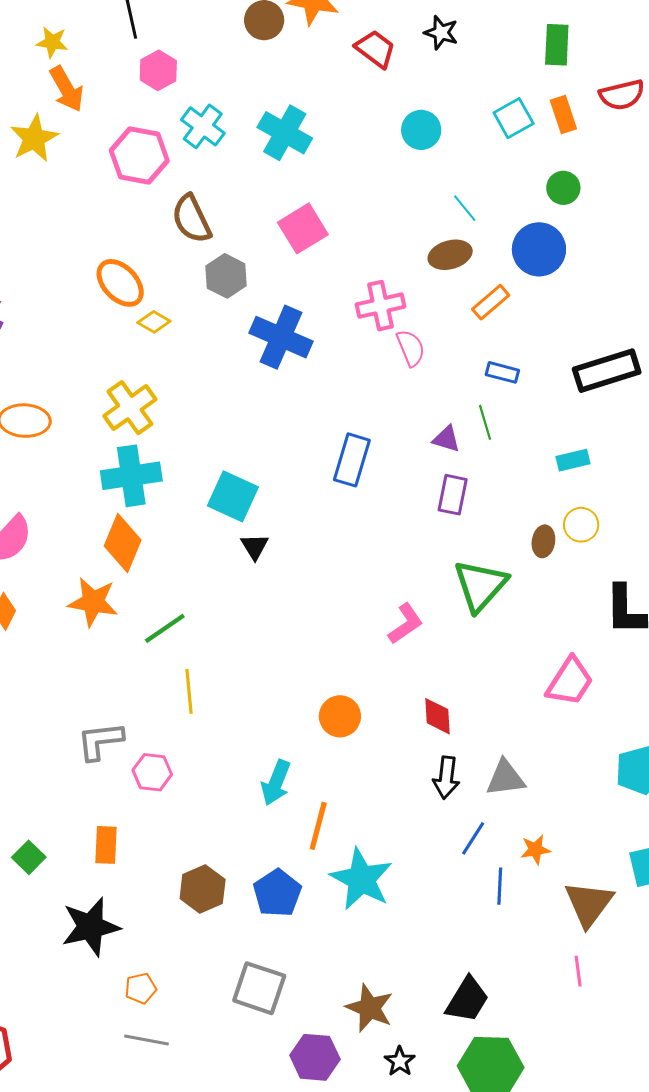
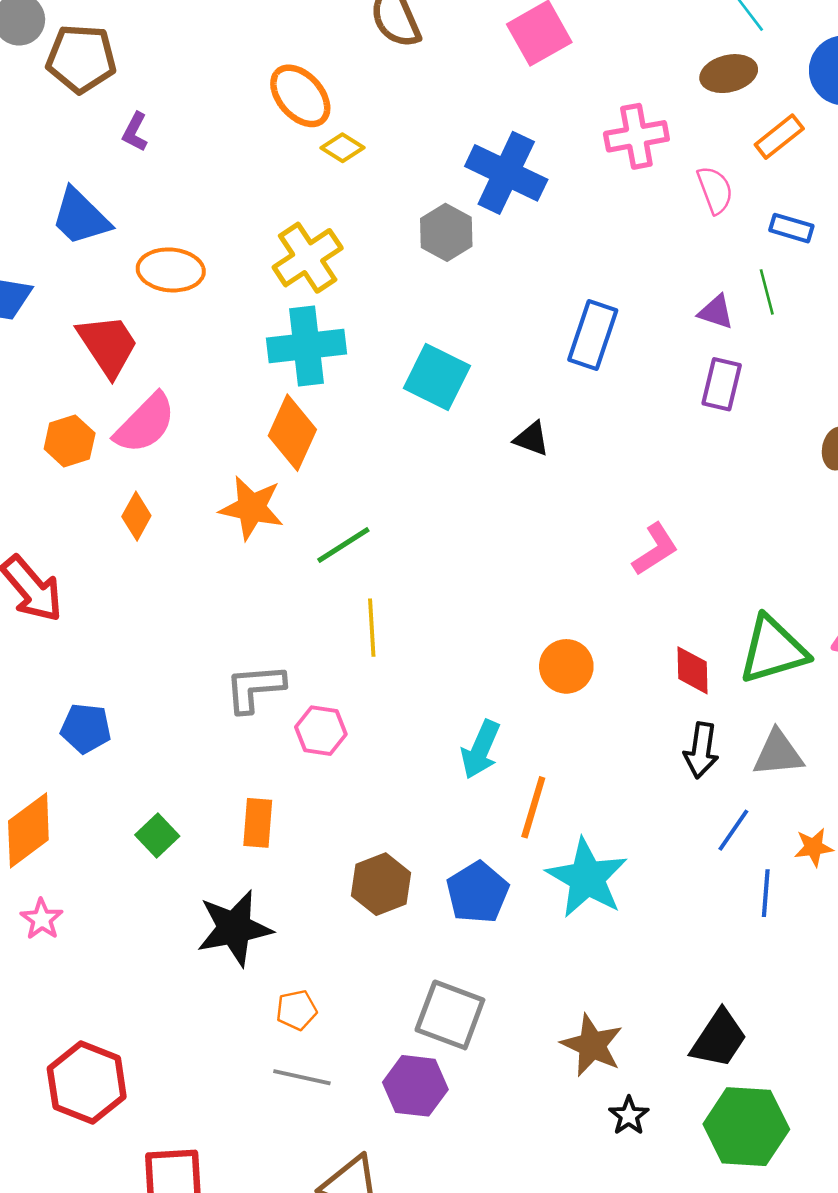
gray hexagon: (226, 276) -> (446, 232), moved
pink semicircle: (411, 348) -> (715, 190), moved
black triangle: (255, 547) -> (532, 439), moved, turned -40
green triangle: (480, 585) -> (773, 650), moved, turned 30
purple hexagon: (315, 1057) -> (415, 1086), moved

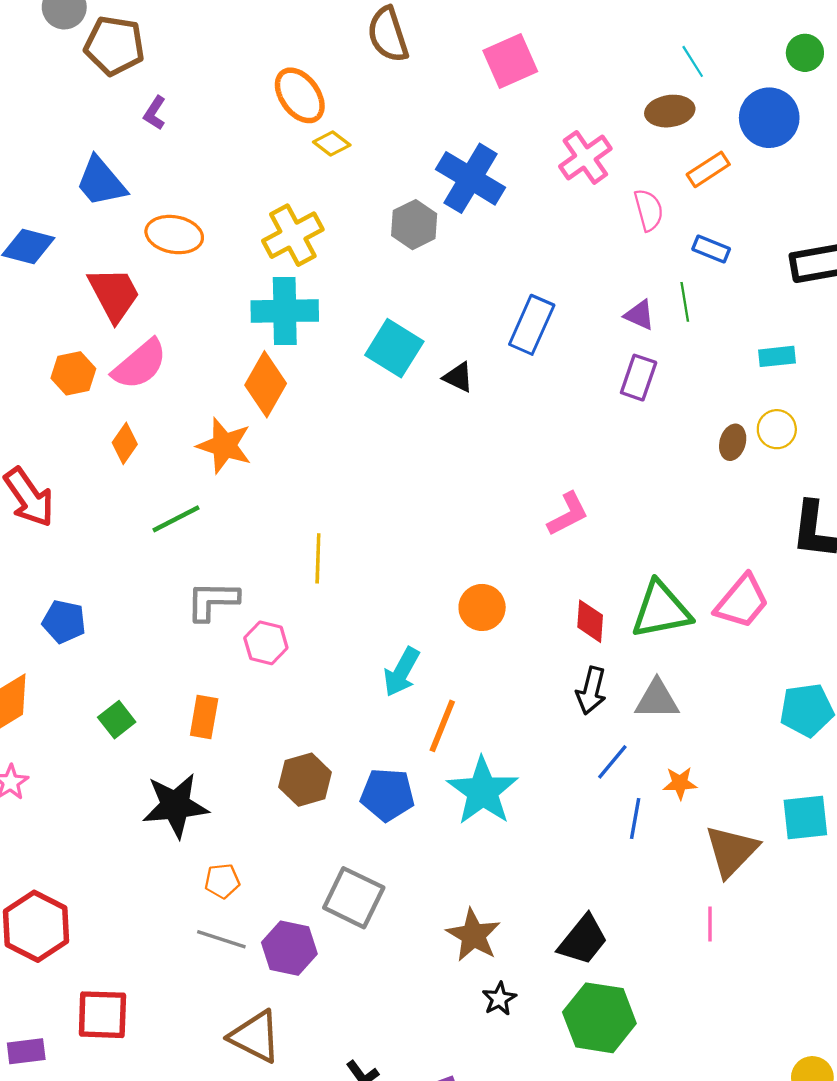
pink cross: (636, 136) -> (585, 158), turned -30
black triangle: (532, 439) -> (458, 377), moved
green line: (343, 545) -> (176, 519), moved
blue pentagon: (478, 893) -> (387, 795), turned 30
purple hexagon: (415, 1086) -> (289, 948), moved

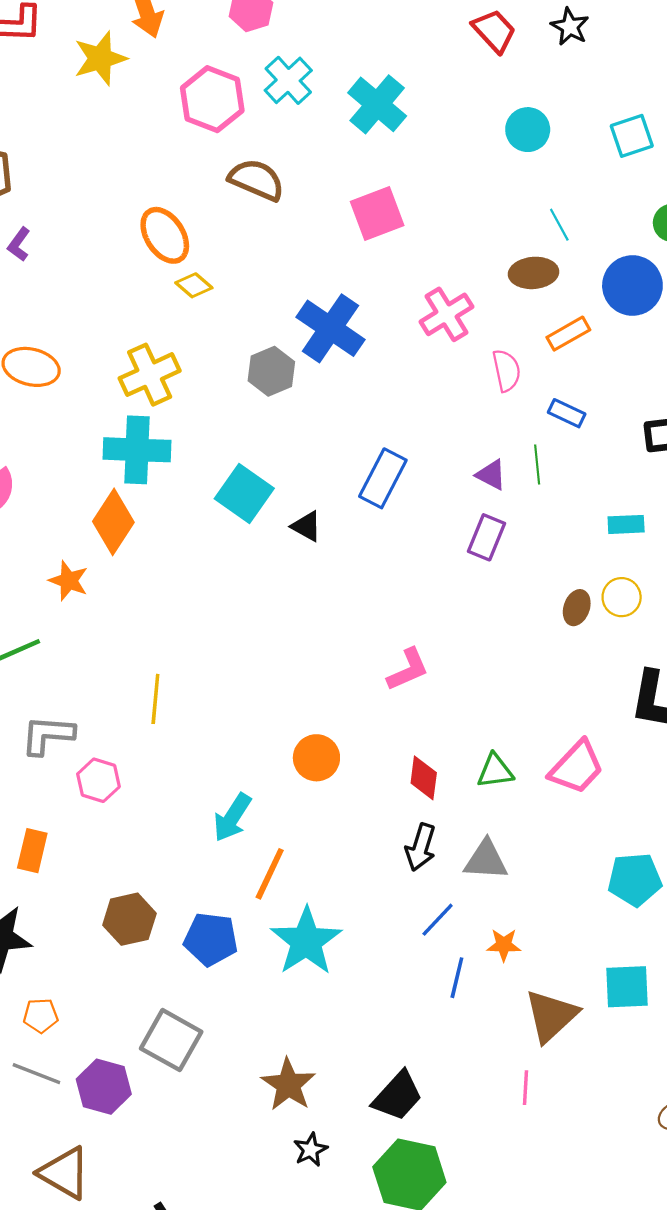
brown semicircle: (388, 35) -> (257, 180), turned 128
orange star: (224, 446) -> (69, 581), size x0.7
green triangle: (661, 610) -> (495, 771), size x0.6

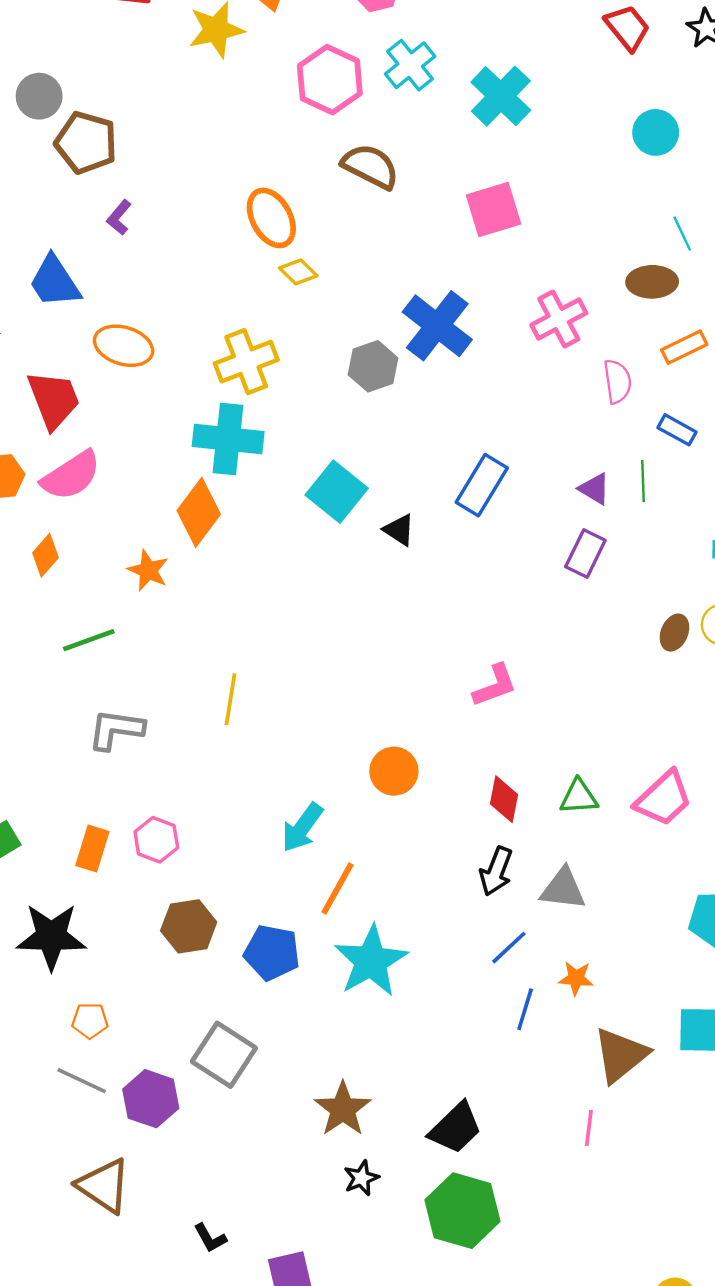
pink hexagon: (98, 780) -> (156, 840), moved

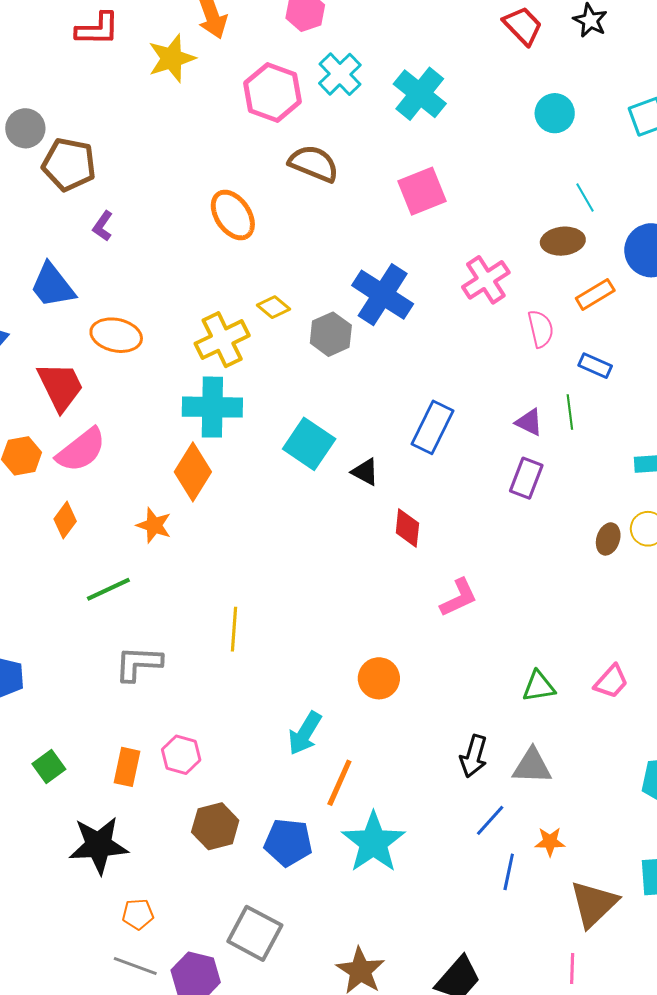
yellow diamond: (298, 272) -> (274, 307), moved
pink trapezoid: (664, 798) -> (611, 682), size x0.7
red diamond: (504, 799) -> (407, 528), moved

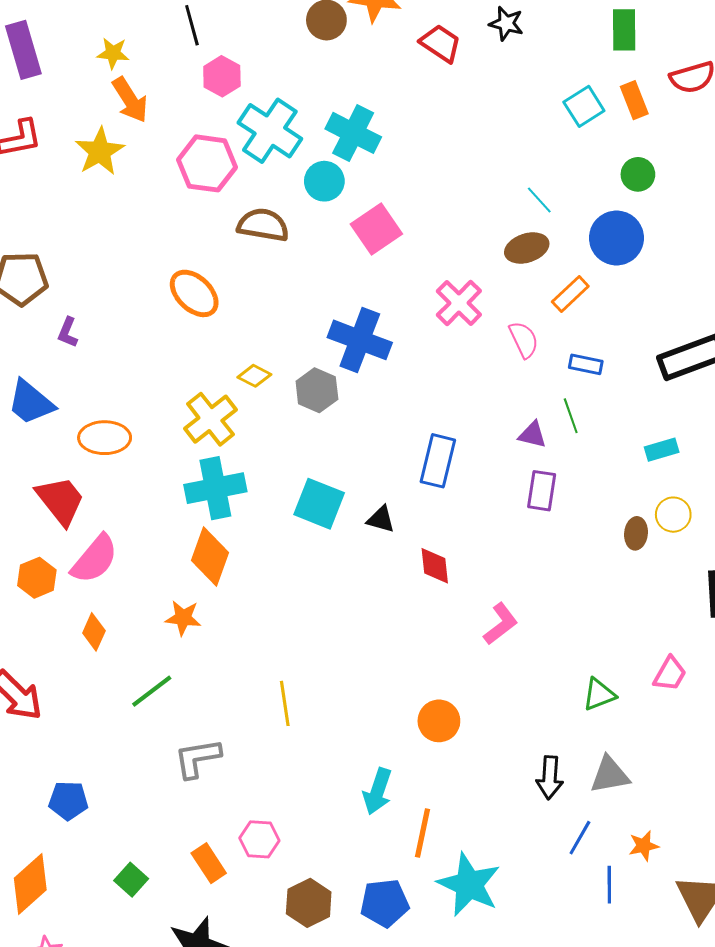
cyan cross: (340, 74) -> (270, 131), size x1.4
cyan circle: (555, 113) -> (324, 181), moved
orange rectangle: (127, 767) -> (209, 863), turned -33

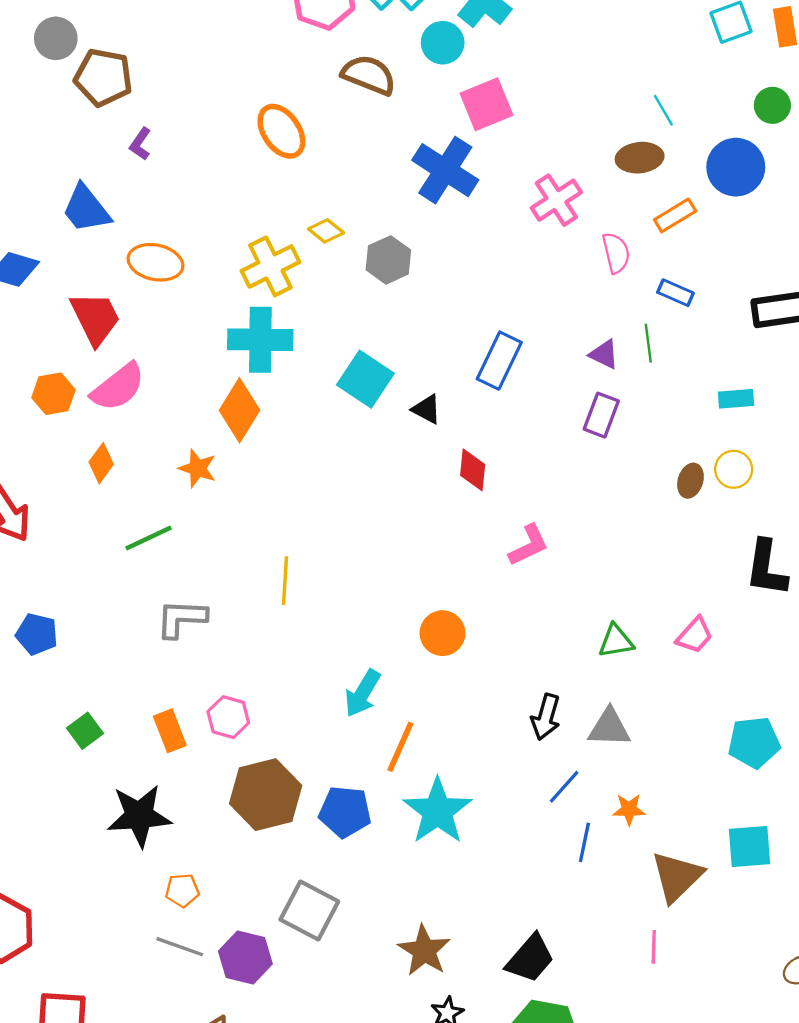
blue cross: (360, 340) -> (445, 170), moved
brown hexagon: (309, 903) -> (266, 795), size x1.4

